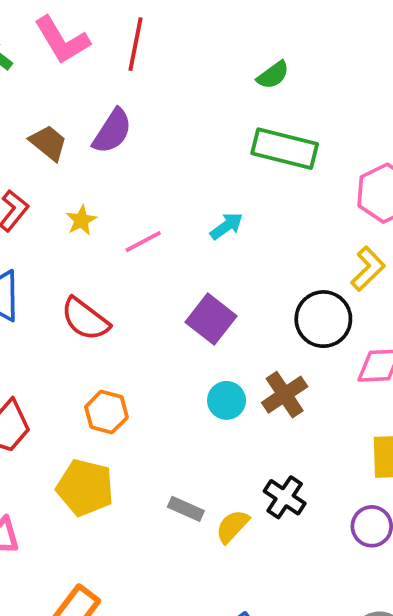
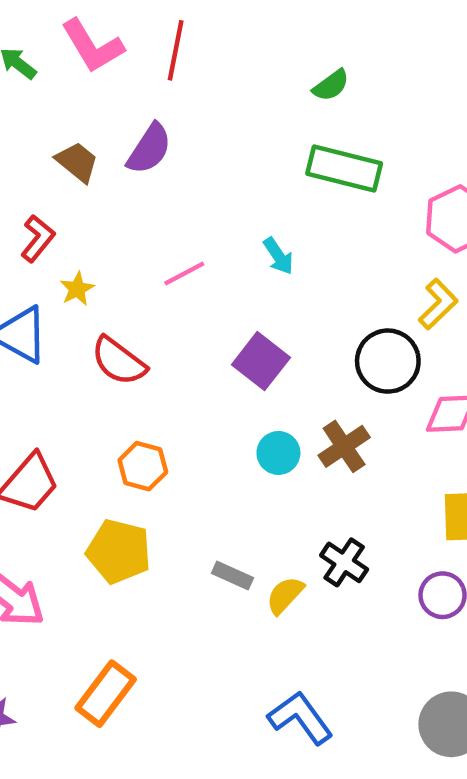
yellow star: (81, 220) -> (77, 289), moved
cyan arrow: (227, 226) -> (278, 256), turned 92

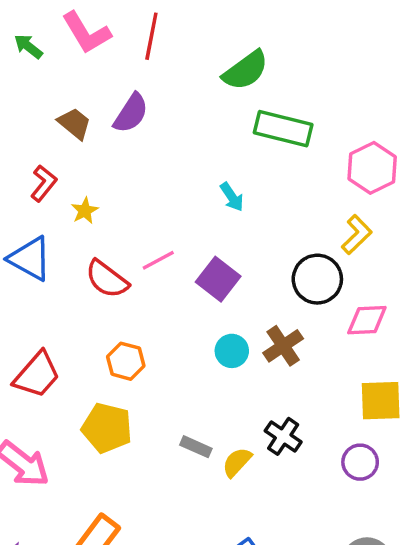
green semicircle: (331, 85) -> (245, 70), moved, size x1.6
pink line: (184, 274) -> (158, 260), moved
yellow star: (77, 289) -> (85, 211), moved

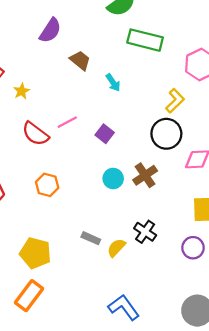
brown trapezoid: (74, 123) -> (80, 60), moved
yellow L-shape: (357, 235) -> (175, 101), moved
purple square: (218, 279) -> (105, 134), size x0.7
yellow pentagon: (107, 428) -> (35, 253), moved

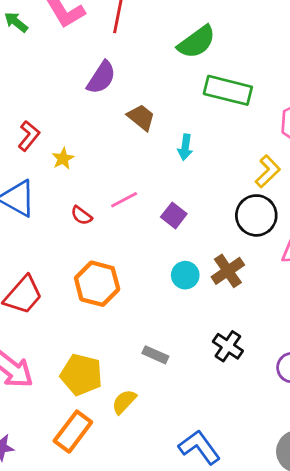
cyan arrow: (113, 83) -> (185, 147), turned 42
red semicircle: (35, 134) -> (81, 215), size x0.6
orange hexagon: (47, 185) -> (97, 284), size x1.4
yellow semicircle: (116, 248) -> (124, 402), moved

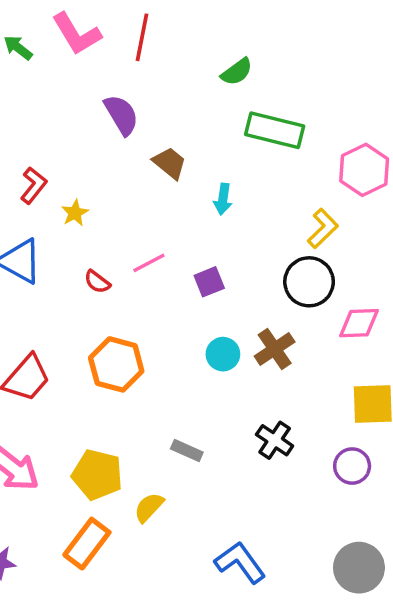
green semicircle: (197, 42) -> (237, 72), size x0.7
purple semicircle: (101, 78) -> (121, 115), turned -64
purple square: (174, 215) -> (209, 282), turned 30

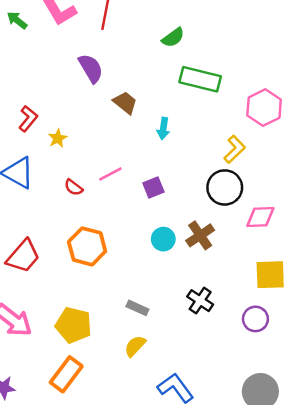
yellow semicircle: (149, 507) -> (135, 346), moved

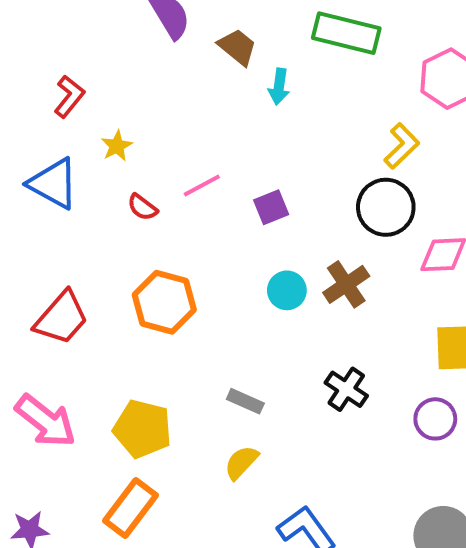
brown trapezoid: (125, 103) -> (237, 47), moved
cyan arrow: (163, 128) -> (279, 87), moved
yellow star: (58, 138) -> (117, 146), moved

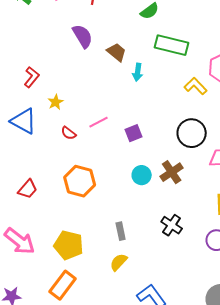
yellow L-shape: (402, 146) -> (196, 86), moved, turned -90
red trapezoid: (61, 318) -> (28, 189), size x0.7
gray rectangle: (245, 401) -> (121, 231), turned 54

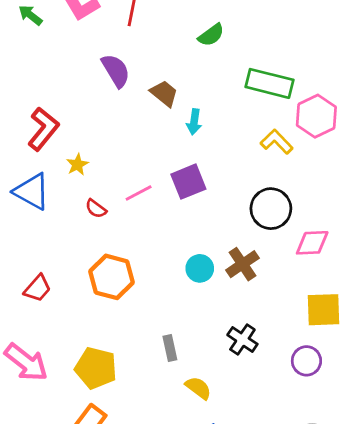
green rectangle: (172, 45) -> (269, 83), moved
red L-shape: (32, 77) -> (43, 129), size x1.4
purple square: (134, 133) -> (188, 182), moved, size x1.4
yellow semicircle: (119, 262) -> (198, 388), moved, turned 84

